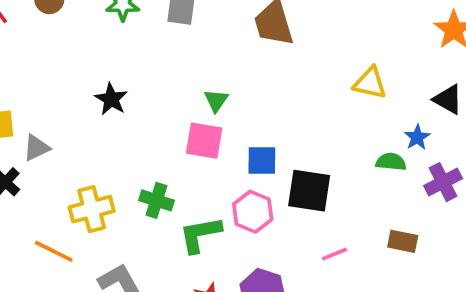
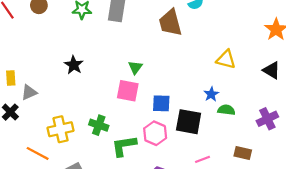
blue star: (417, 137) -> (211, 94), moved
green semicircle: (391, 162) -> (226, 110), moved

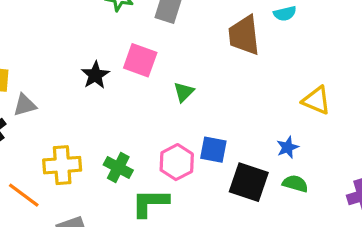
pink square: (128, 91) -> (140, 60), moved
green semicircle: (226, 110) -> (295, 184), moved
pink hexagon: (155, 133) -> (177, 162), moved

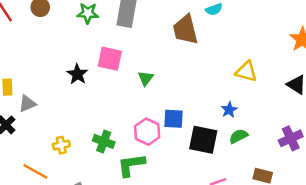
yellow cross: (62, 165) -> (61, 145), size x0.6
green semicircle: (295, 184) -> (238, 136), turned -36

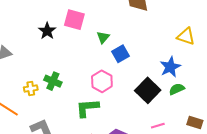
blue star: (229, 110) -> (170, 67), size x1.5
blue square: (174, 119) -> (121, 54), moved, turned -36
black square: (203, 140) -> (148, 90), turned 30
green cross: (104, 141) -> (53, 81), moved

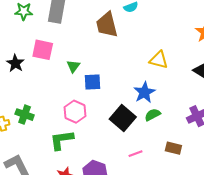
blue square: (121, 54) -> (92, 82), turned 30

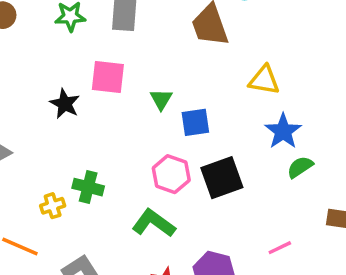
yellow triangle: (159, 60) -> (264, 80), moved
black square: (123, 118) -> (222, 178), moved, turned 35
green L-shape: (62, 140) -> (154, 223), turned 50
pink line: (135, 154) -> (280, 248), moved

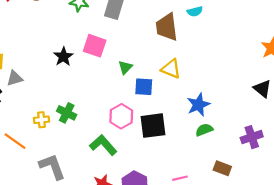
yellow triangle: (264, 80) -> (171, 69), moved

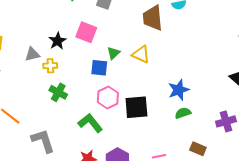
yellow triangle: (171, 69) -> (141, 54), moved
gray triangle: (15, 78) -> (32, 54), moved
blue square: (144, 87) -> (99, 68), moved
yellow cross: (41, 120) -> (50, 66), moved

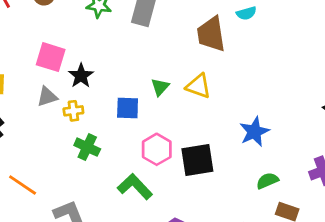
pink square: (86, 32) -> (51, 57), moved
blue square: (99, 68) -> (128, 108), moved
green semicircle: (183, 113) -> (267, 181), moved

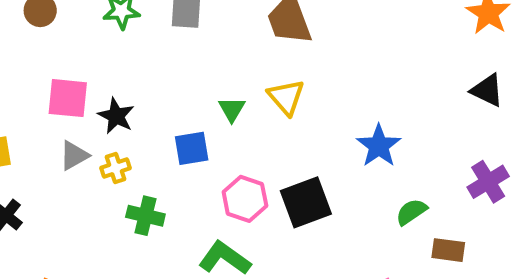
yellow triangle: (198, 86) -> (286, 97), turned 40

